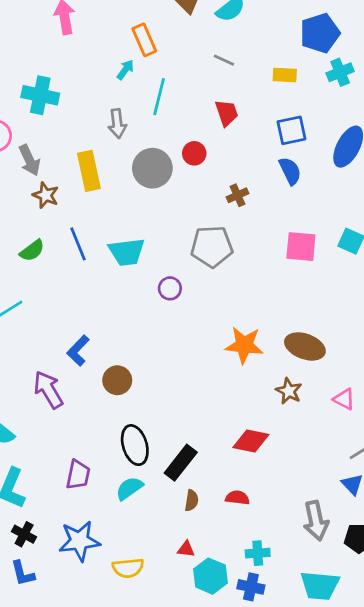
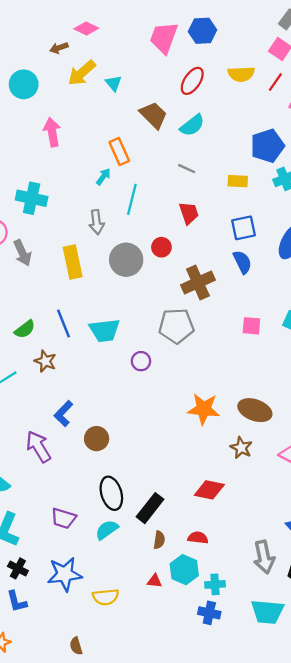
brown star: (46, 195) -> (45, 361), moved
brown cross: (237, 195) -> (198, 283), size x1.8
pink square: (301, 247) -> (251, 326), size x0.7
purple trapezoid: (78, 475) -> (64, 518), turned 95
cyan hexagon: (210, 576) -> (184, 570), moved

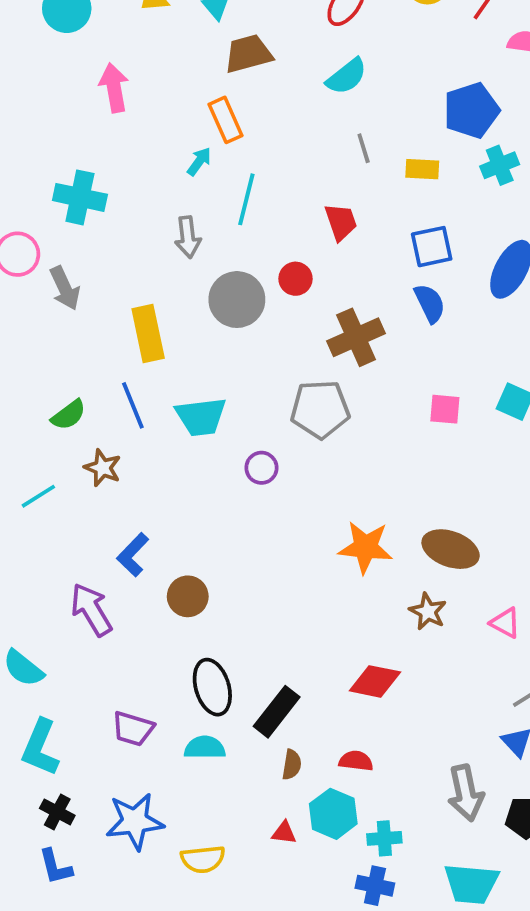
brown trapezoid: (153, 115) -> (248, 54), moved, turned -60
gray line: (187, 169) -> (364, 148), moved, turned 48
yellow rectangle: (73, 262) -> (148, 334), moved
cyan semicircle: (107, 530) -> (205, 748), turned 35

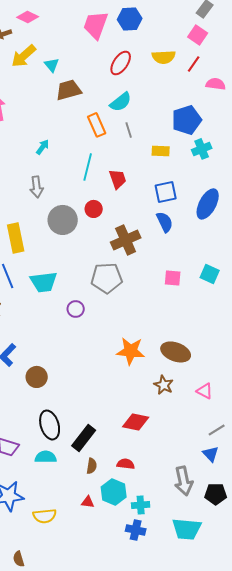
orange rectangle: (226, 120) -> (97, 125), moved
gray line: (364, 148) -> (129, 130), moved
cyan line: (246, 199) -> (88, 167), moved

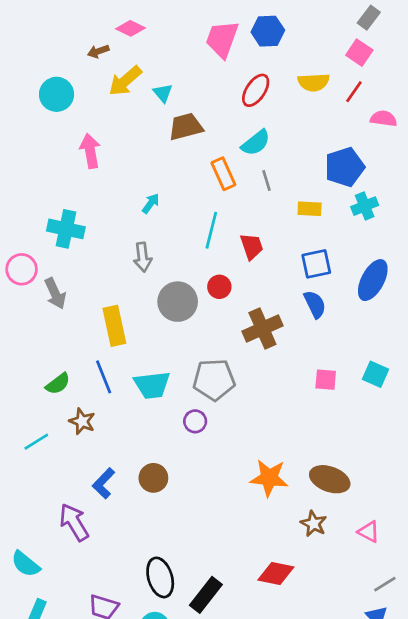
gray pentagon: (107, 278) -> (214, 380), moved
brown circle: (37, 377) -> (153, 478), moved

